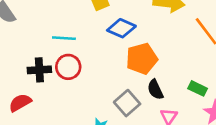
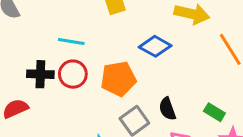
blue diamond: (121, 28) -> (155, 46), moved
orange pentagon: (142, 59) -> (118, 79), moved

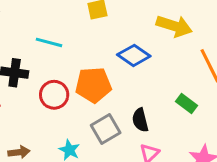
red circle: (73, 74) -> (54, 95), moved
green rectangle: (214, 112) -> (186, 104), moved

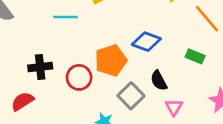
cyan line: (49, 42) -> (66, 17), moved
blue diamond: (134, 55) -> (146, 42), moved

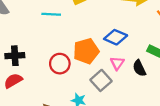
black cross: (40, 67) -> (15, 56), moved
black semicircle: (159, 81) -> (139, 68), moved
pink triangle: (174, 107) -> (117, 63), moved

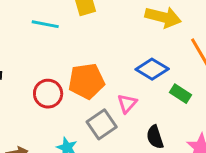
blue diamond: (116, 37) -> (152, 69), moved
black semicircle: (139, 68) -> (155, 137), moved

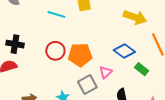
red circle: (48, 94) -> (55, 51), moved

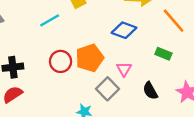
cyan line: (56, 14) -> (50, 20), turned -30
blue diamond: (124, 51) -> (124, 30), moved

